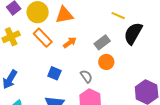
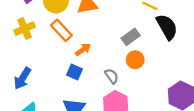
black semicircle: (133, 33) -> (167, 27), turned 120
orange arrow: (70, 43) -> (83, 50), moved

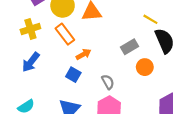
orange circle: (135, 60) -> (145, 67), moved
blue arrow: (22, 78) -> (31, 62), moved

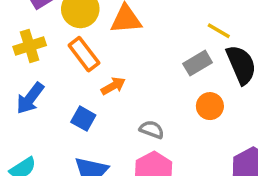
gray rectangle: (130, 47) -> (198, 63), moved
blue square: (73, 75) -> (83, 119), moved
gray semicircle: (108, 82) -> (152, 130), turned -40

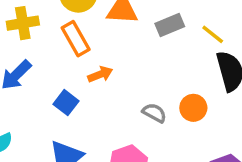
gray rectangle: (198, 63) -> (170, 25), moved
gray semicircle: (152, 130) -> (154, 113), moved

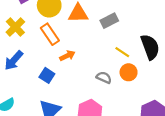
yellow cross: (23, 23) -> (15, 27), turned -30
yellow line: (213, 34) -> (122, 52), moved

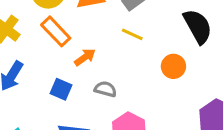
yellow line: (122, 52) -> (132, 34), moved
gray semicircle: (104, 77) -> (105, 89), moved

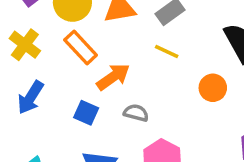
orange arrow: (85, 57) -> (113, 77), size x1.4

